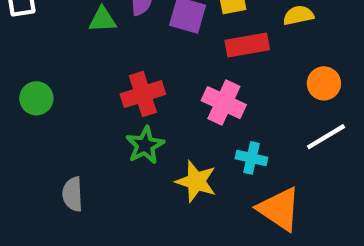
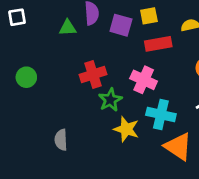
green star: (145, 145) -> (110, 100), moved
cyan cross: (251, 158) -> (161, 115), size x1.5
gray semicircle: (73, 194) -> (61, 140), moved

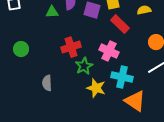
red rectangle: (158, 44) -> (120, 24), turned 54
gray semicircle: (61, 140) -> (47, 83), moved

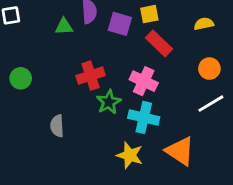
yellow semicircle: (144, 10) -> (204, 24), moved
cyan cross: (122, 77) -> (144, 117), moved
yellow star: (96, 88) -> (130, 155), moved

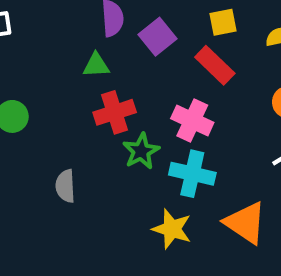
yellow square: (149, 14) -> (223, 22), moved
purple square: (120, 24) -> (158, 37), turned 35
green triangle: (64, 27) -> (96, 65), moved

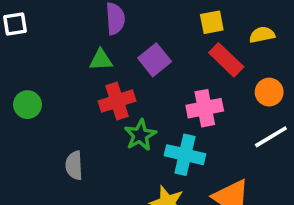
purple square: (158, 37) -> (155, 60), moved
red rectangle: (215, 65) -> (226, 60), moved
pink cross: (192, 121) -> (205, 108), moved, turned -36

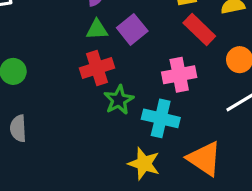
green triangle: (101, 60) -> (97, 29), moved
gray semicircle: (74, 165) -> (18, 128), moved

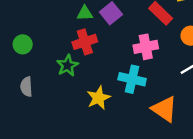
green star: (119, 100) -> (67, 66), moved
yellow star: (144, 164) -> (98, 98), moved, turned 30

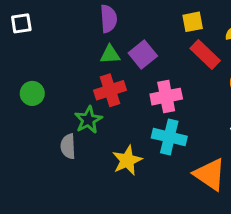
pink cross: (146, 47) -> (166, 97), moved
gray semicircle: (26, 87) -> (68, 146), moved

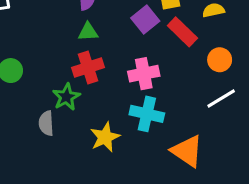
purple square: (143, 54) -> (145, 19), moved

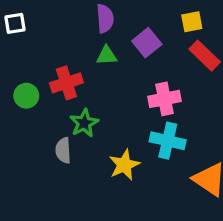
purple square: (145, 19) -> (147, 43), moved
red cross: (88, 67) -> (66, 83), moved

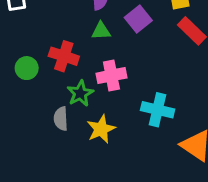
red cross: (66, 83) -> (64, 56), turned 36
pink cross: (164, 99) -> (111, 76), moved
yellow star: (124, 165) -> (101, 129), moved

